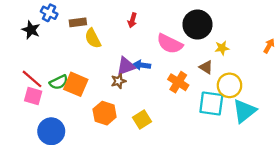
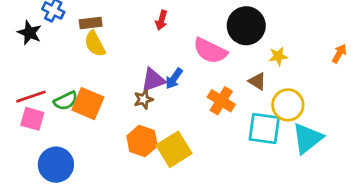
yellow semicircle: (93, 38) -> (95, 44), moved
blue arrow: (142, 65) -> (174, 79), turned -63
red line: (32, 79) -> (31, 97), turned -60
orange hexagon: (105, 113) -> (142, 141), moved
yellow square: (142, 120) -> (174, 149), size x1.4

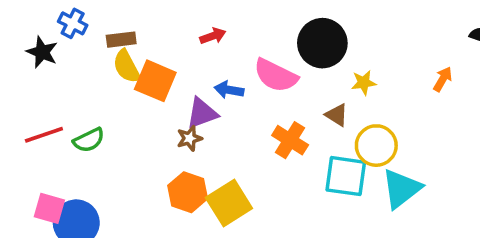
red arrow: (161, 20) -> (213, 36), turned -126
blue arrow: (174, 79) -> (229, 90), moved, turned 65
orange square: (88, 104) -> (155, 81), moved
pink square: (32, 119) -> (49, 208), moved

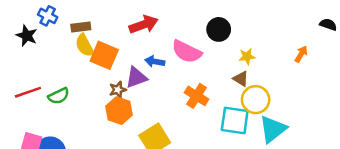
red arrow: (213, 36) -> (144, 25), size x1.6
black circle: (322, 43) -> (219, 29), size x0.7
brown triangle: (337, 115) -> (241, 79), moved
brown star: (189, 138) -> (118, 90), moved
orange hexagon: (188, 192) -> (119, 111), moved

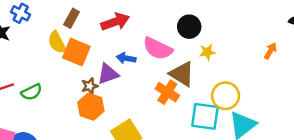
brown rectangle: (81, 27) -> (72, 18), moved, turned -54
yellow star: (247, 57) -> (207, 52), moved
brown triangle: (241, 79) -> (182, 74), moved, size x1.6

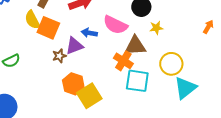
brown triangle: (182, 74) -> (135, 46), turned -35
orange hexagon: (91, 107) -> (73, 84), moved
cyan square: (205, 116) -> (137, 81), moved

